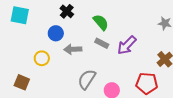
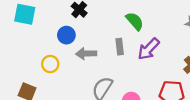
green semicircle: (101, 22) -> (135, 21), moved
gray rectangle: (102, 43) -> (120, 47), turned 56

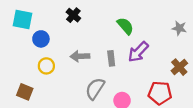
blue circle: (66, 35) -> (41, 39), moved
gray rectangle: (120, 47) -> (111, 58), moved

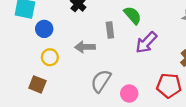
gray rectangle: (111, 58) -> (110, 30), moved
brown square: (25, 92) -> (37, 84), moved

